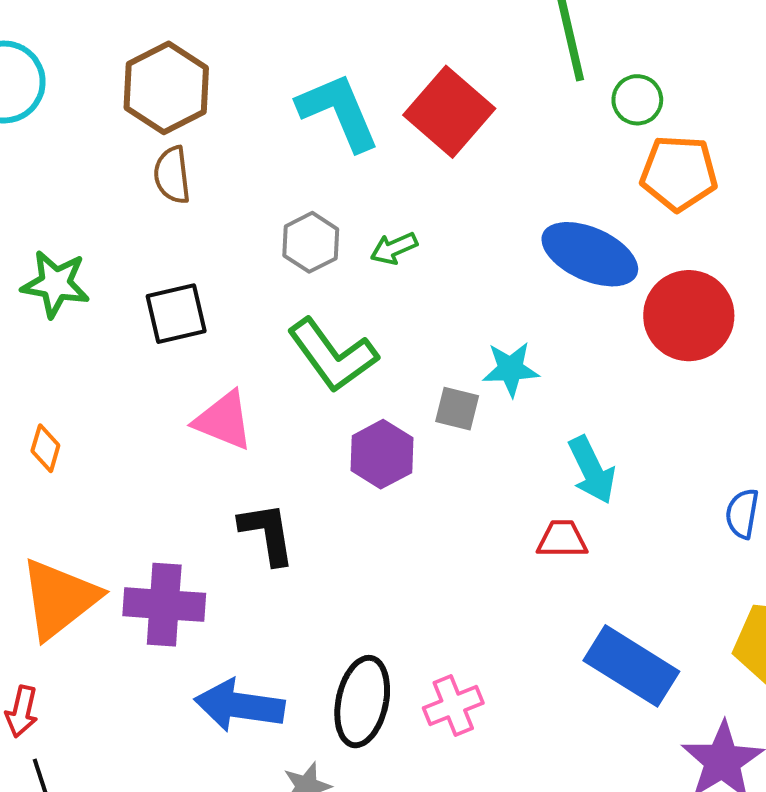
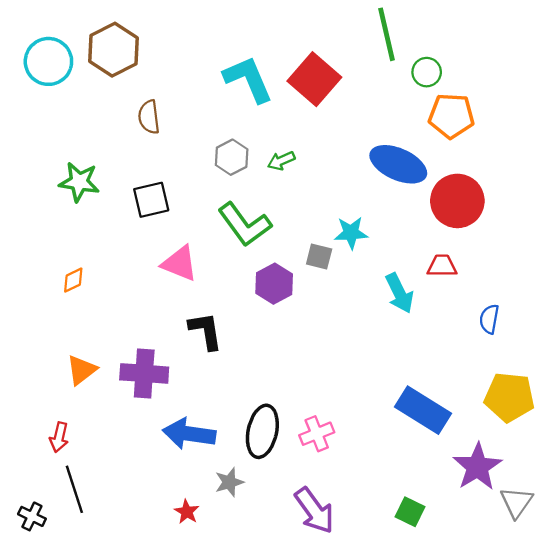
brown hexagon: (166, 88) -> (113, 50), moved
orange diamond: (45, 448) -> (73, 280), turned 48
red trapezoid: (562, 539) -> (442, 266), moved
orange triangle: (59, 599) -> (82, 370), size x0.6

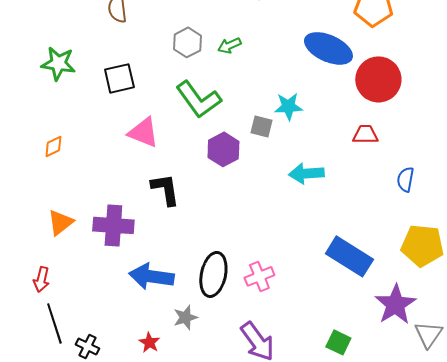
cyan arrow: (399, 293) -> (306, 173), moved, turned 112
black cross: (32, 516) -> (87, 346), moved

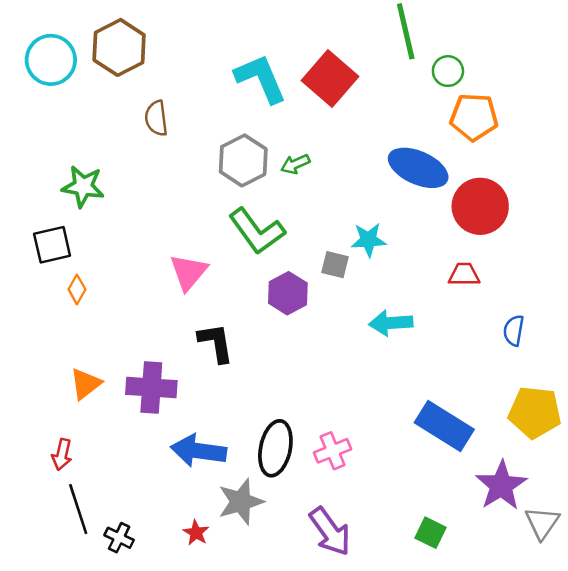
gray hexagon: (187, 42) -> (243, 160), size x1.4
black square: (119, 78) -> (52, 245), moved
pink triangle: (143, 132) -> (189, 272), turned 48
orange diamond: (53, 146) -> (77, 289), turned -35
gray star: (185, 317) -> (241, 502), size x1.5

